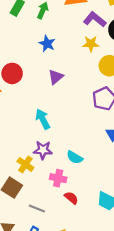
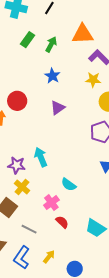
cyan arrow: (43, 119) -> (41, 157), moved
purple star: (43, 150) -> (17, 165), moved
pink cross: (58, 178) -> (51, 203), turned 35

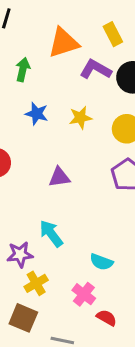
yellow star: (93, 80) -> (80, 118), moved
purple triangle: (58, 108) -> (59, 177), moved, turned 42
yellow cross: (22, 187) -> (36, 283), turned 35

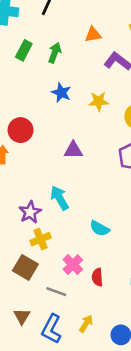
orange triangle: (63, 43) -> (93, 35), size x0.6
purple star: (20, 254) -> (30, 212), turned -30
pink cross: (84, 294) -> (73, 265), moved
red semicircle: (107, 318) -> (97, 277), turned -132

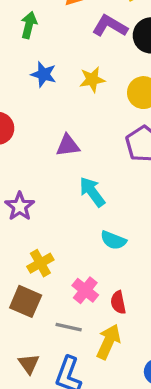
cyan arrow: (60, 198) -> (92, 192), moved
purple star: (30, 212) -> (20, 206), moved
yellow arrow: (86, 324) -> (109, 342), moved, size x1.5

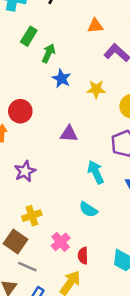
green arrow: (29, 25) -> (48, 53), moved
cyan arrow: (92, 192) -> (96, 172), moved
gray line: (69, 327) -> (27, 267), moved

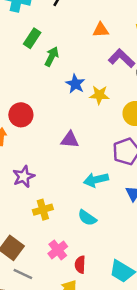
blue star: (61, 78) -> (75, 84), moved
cyan arrow: (96, 172) -> (96, 180), turned -80
yellow cross: (32, 216) -> (43, 210), moved

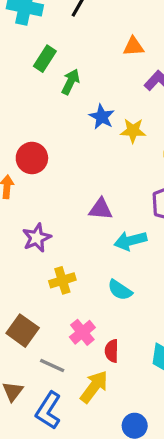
purple triangle: (70, 140) -> (101, 209), moved
gray line: (23, 274) -> (52, 365), moved

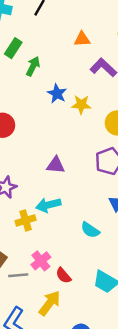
cyan arrow: (130, 241) -> (48, 205), moved
cyan semicircle: (120, 290) -> (90, 230), moved
red semicircle: (112, 351) -> (63, 275), turned -42
gray line: (52, 365) -> (18, 275), moved, turned -30

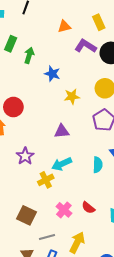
yellow star: (81, 105) -> (72, 96), moved
cyan semicircle: (90, 230) -> (98, 165), moved, turned -112
gray line: (18, 275) -> (47, 237), moved
red semicircle: (63, 275) -> (88, 208), moved

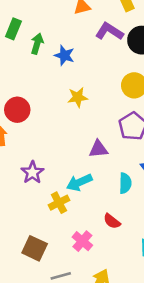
blue star: (52, 74) -> (64, 55), moved
yellow star: (72, 96) -> (78, 97), moved
purple triangle: (62, 131) -> (98, 149), moved
red semicircle: (88, 208) -> (112, 221), moved

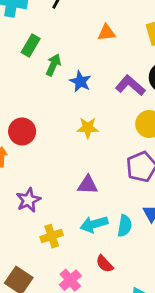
purple L-shape: (109, 31) -> (130, 85), moved
purple triangle: (98, 149) -> (88, 185), moved
cyan arrow: (79, 182) -> (94, 224), moved

